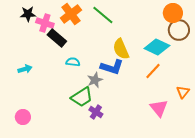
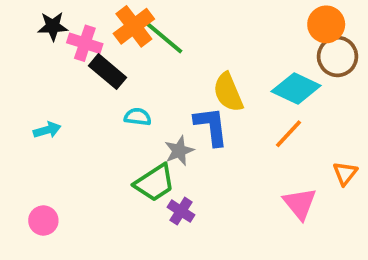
green line: (103, 15) -> (164, 38), moved
blue L-shape: (112, 67) -> (211, 126), turned -115

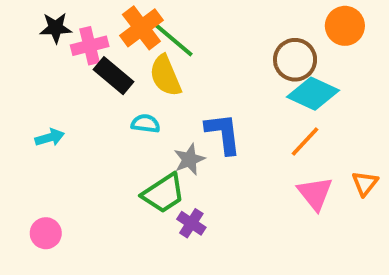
pink cross: (85, 43) -> (90, 46), turned -32
brown circle: (337, 56) -> (295, 60), moved
yellow semicircle: (228, 92) -> (165, 76), moved
pink triangle: (300, 204) -> (315, 193), moved

